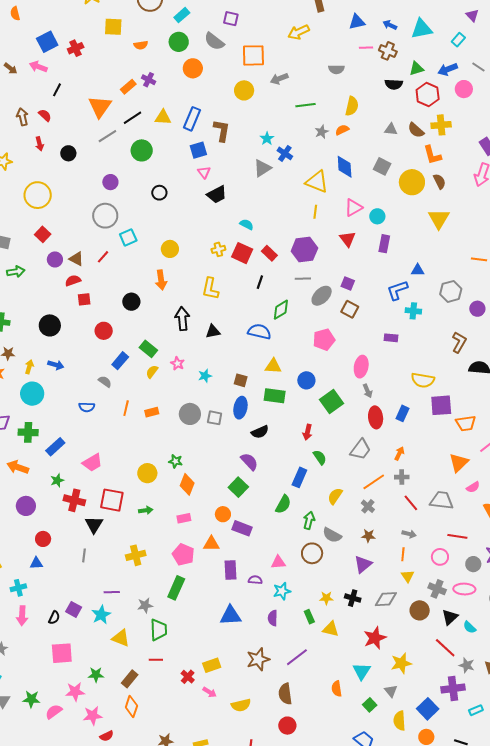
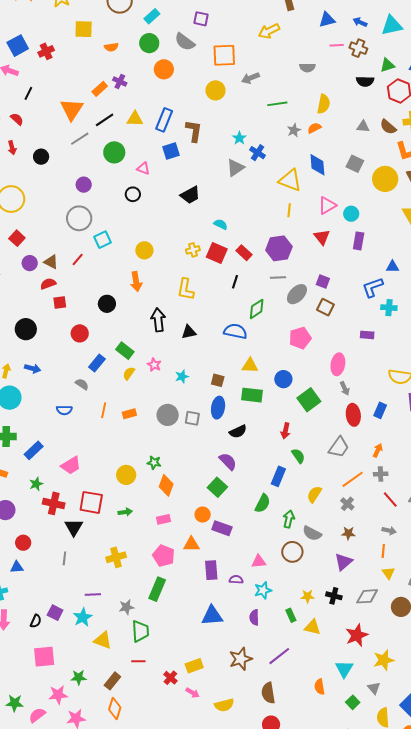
pink triangle: (204, 172) -> (143, 168), moved, turned -32

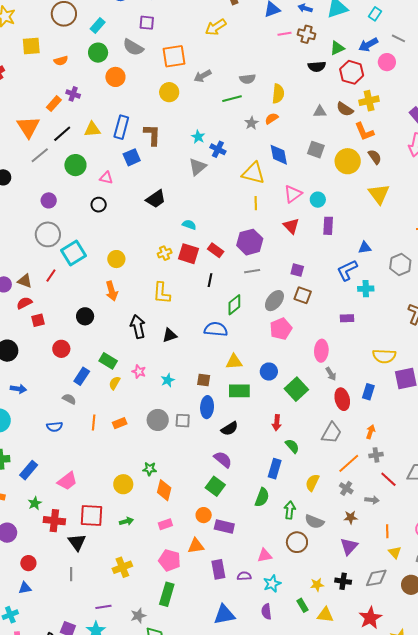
gray semicircle: (307, 68) -> (247, 79), moved
cyan square: (102, 240) -> (73, 253), size x1.4
gray ellipse: (297, 294) -> (274, 301), moved
gray arrow: (389, 531) -> (372, 500), moved

